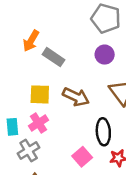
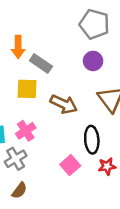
orange arrow: (31, 41) -> (18, 47), turned -30
yellow square: (40, 94) -> (27, 89), moved

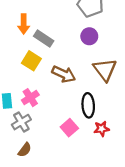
yellow square: (27, 89) -> (31, 61), turned 30

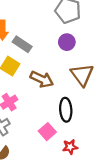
red star: (102, 129) -> (70, 147), moved

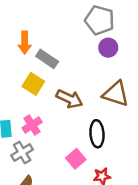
purple circle: (67, 42) -> (108, 48), moved
brown triangle: (82, 75) -> (116, 94), turned -35

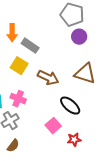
pink cross: (32, 125) -> (18, 99), turned -35
black ellipse: (97, 134) -> (70, 106), turned -45

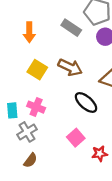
gray rectangle: (30, 46) -> (71, 28), moved
brown arrow: (48, 78) -> (70, 67), moved
black ellipse: (70, 106) -> (86, 102), moved

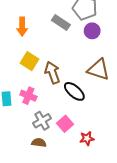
brown arrow: (70, 67) -> (52, 73), moved, turned -135
gray cross: (27, 132) -> (42, 121), moved
brown semicircle: (30, 160) -> (39, 143), moved, turned -120

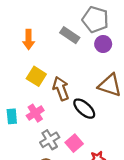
pink cross: (28, 96) -> (35, 113), turned 35

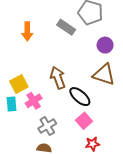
purple circle: (103, 44) -> (105, 45), moved
yellow square: (36, 76) -> (19, 84), moved, turned 30
pink square: (74, 143) -> (84, 121), moved

